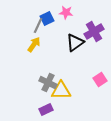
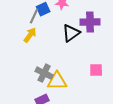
purple cross: (94, 32) -> (90, 22), turned 30
pink square: (100, 80) -> (96, 70), turned 32

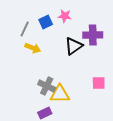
gray line: (34, 16) -> (25, 29), moved
yellow arrow: (30, 35) -> (33, 48), turned 77

